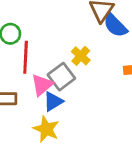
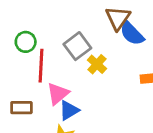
gray square: (61, 77) -> (77, 46), moved

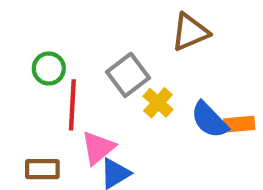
brown triangle: (118, 18) -> (190, 32), turned 32
blue semicircle: (132, 34) -> (209, 120), moved

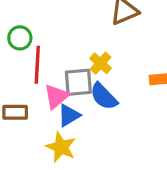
gray square: (128, 75) -> (78, 82), moved, turned 32
blue semicircle: (209, 120) -> (104, 96), moved

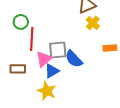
yellow cross: (101, 63) -> (93, 23), moved

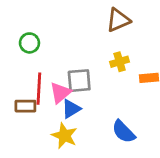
yellow cross: (93, 23) -> (120, 62), moved, turned 32
red line: (32, 39) -> (39, 89), moved
blue semicircle: (74, 59) -> (124, 132), moved

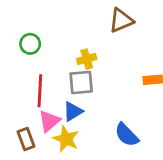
yellow cross: (120, 62) -> (87, 59), moved
pink triangle: (60, 93) -> (49, 121), moved
brown rectangle: (25, 106) -> (26, 139), moved, turned 70

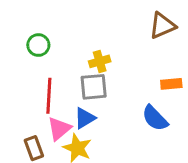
brown triangle: (121, 20) -> (162, 26), moved
blue semicircle: (127, 135) -> (155, 118), moved

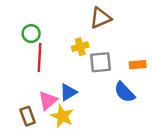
brown triangle: (162, 26) -> (101, 18), moved
gray square: (94, 87) -> (101, 62), moved
red line: (49, 96) -> (40, 57), moved

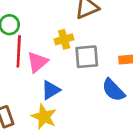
pink triangle: (48, 101) -> (37, 62), moved

